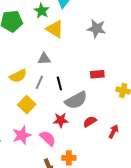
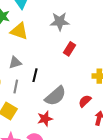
red rectangle: (97, 74) -> (69, 49), moved, turned -40
black line: (59, 83) -> (35, 75), moved, turned 40
red semicircle: (90, 122) -> (85, 101), moved

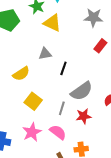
gray line: (16, 86) -> (62, 108), moved
red star: (45, 119) -> (84, 116), moved

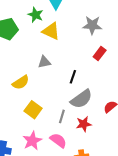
black line: (63, 68) -> (73, 77), moved

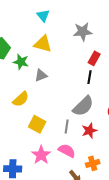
green star: (36, 15) -> (21, 62), moved
black line: (73, 77) -> (89, 77), moved

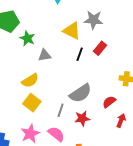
yellow triangle: (43, 44) -> (72, 31), moved
black line: (89, 77) -> (80, 54), moved
yellow semicircle: (21, 99) -> (30, 81), moved

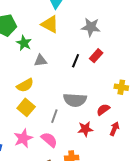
yellow triangle: (72, 31) -> (50, 24), moved
gray semicircle: (80, 93) -> (75, 100), turned 35
red star: (82, 118) -> (85, 129), moved

